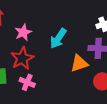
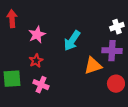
red star: (22, 58) -> (36, 61), size x0.6

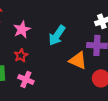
orange triangle: (93, 66) -> (78, 60), turned 42

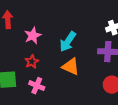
orange triangle: (78, 60) -> (71, 67), moved

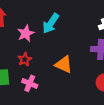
cyan arrow: (68, 42) -> (51, 23), moved

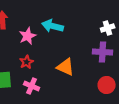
cyan arrow: (51, 23) -> (53, 26), turned 70

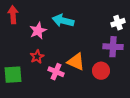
red circle: (107, 85) -> (101, 71), moved
pink cross: (32, 86) -> (56, 72), moved

